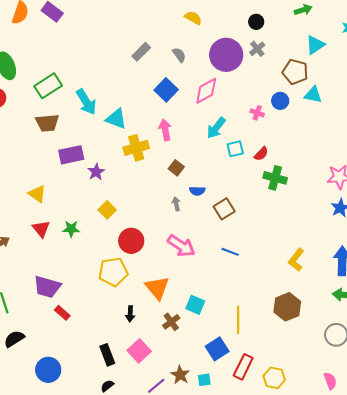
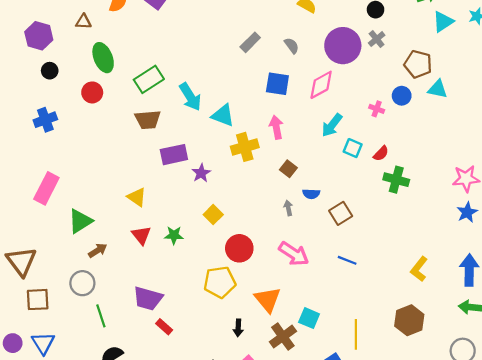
cyan triangle: (315, 45) -> (443, 22), moved
blue square: (166, 90) -> (277, 84), turned -35
cyan square: (235, 149) -> (353, 148), turned 36
brown cross: (171, 322) -> (283, 337), size x1.4

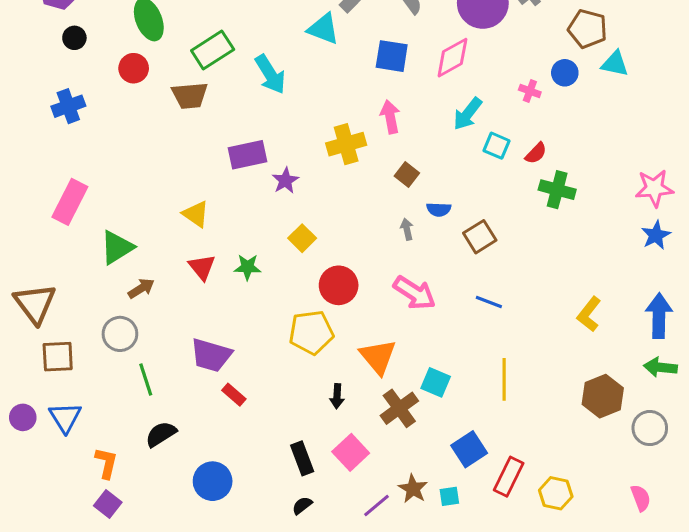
cyan triangle: (223, 115) -> (323, 29), moved
brown trapezoid: (148, 120) -> (190, 96), moved
brown hexagon: (409, 320) -> (603, 396), moved
yellow line: (356, 334) -> (504, 379), moved

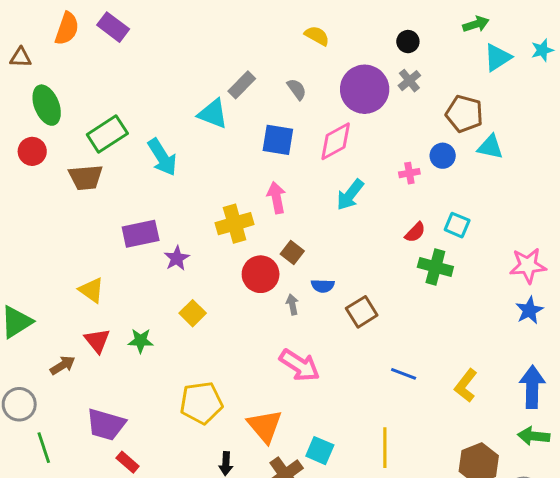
pink cross: (530, 91) -> (409, 173), turned -30
cyan square: (496, 146) -> (457, 225), moved
red circle: (339, 285) -> (261, 274), moved
brown arrow: (141, 288) -> (63, 365), moved
blue line: (489, 302) -> (404, 374), moved

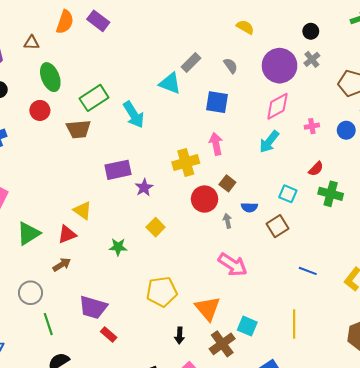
pink diamond: (336, 141) -> (277, 106), moved
blue circle: (443, 156) -> (346, 130), moved
cyan square: (457, 225) -> (288, 194), moved
red triangle: (97, 341) -> (67, 234), moved, turned 48

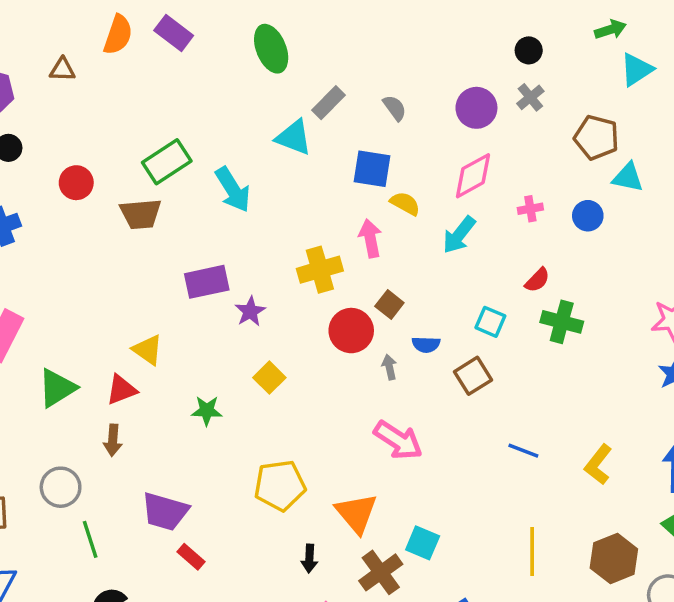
yellow semicircle: (245, 27) -> (405, 204), moved
purple circle: (280, 66) -> (476, 108), size x0.7
green ellipse: (50, 77) -> (271, 49), moved
brown arrow: (62, 265) -> (113, 440), turned 126
yellow line: (294, 324) -> (532, 552), moved

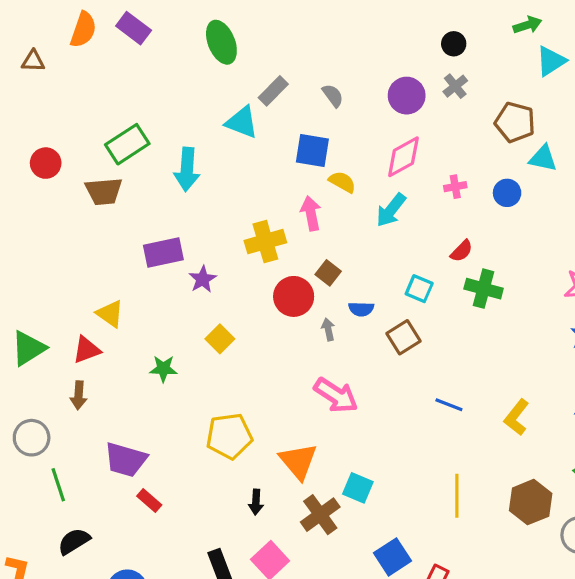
cyan arrow: (233, 190) -> (187, 169), turned 36

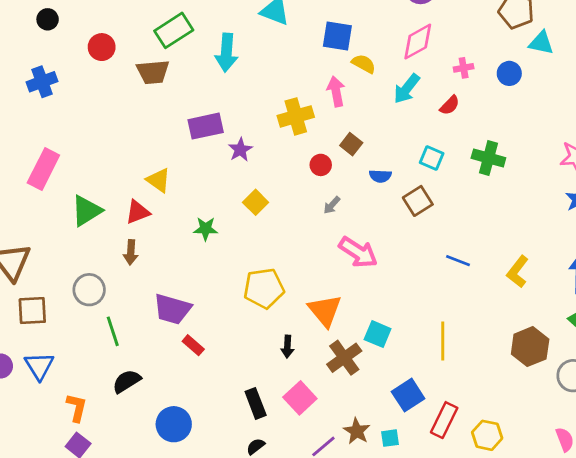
red semicircle: (462, 251) -> (450, 105), moved
red circle: (294, 296) -> (321, 165), size x0.6
gray arrow: (328, 329) -> (332, 205), moved, turned -126
yellow line: (457, 496) -> (443, 341), moved

